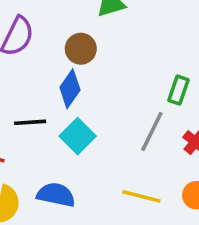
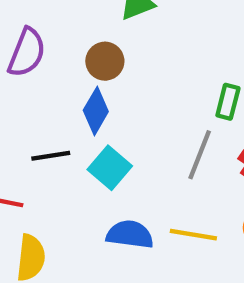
blue semicircle: (56, 195) -> (130, 234), moved

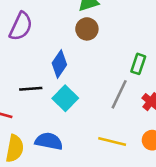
brown circle: (105, 61) -> (87, 29), moved
blue semicircle: (130, 234) -> (49, 141), moved

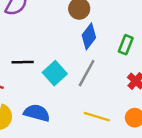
blue diamond: (59, 64) -> (89, 36), moved
gray line: (119, 94) -> (87, 73), moved

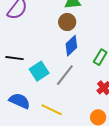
yellow line: (97, 117) -> (52, 110), moved

